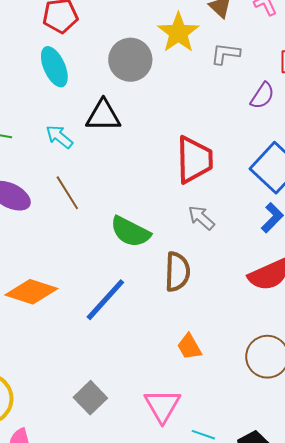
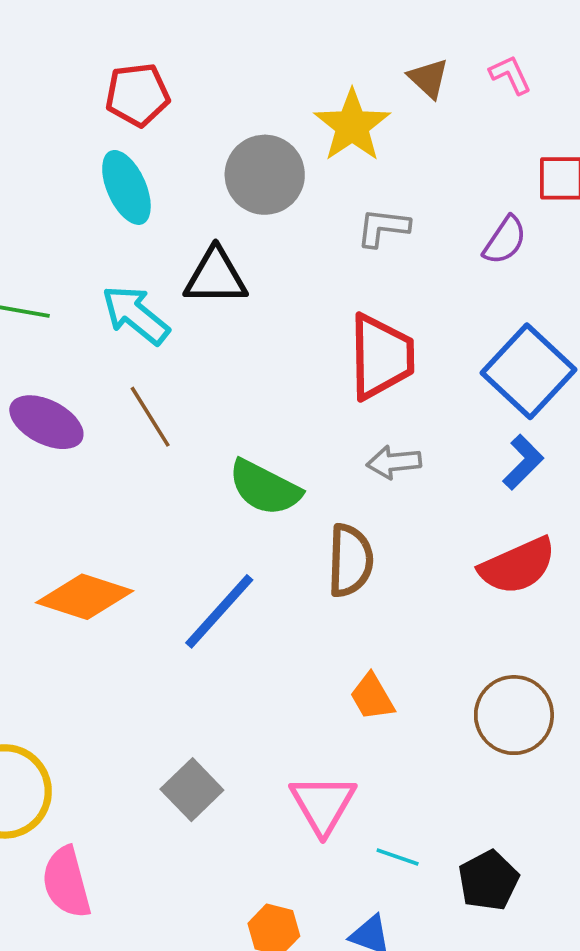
gray L-shape: (225, 54) -> (383, 227), moved
cyan arrow: (59, 137) -> (136, 315), size x1.4
gray arrow: (201, 218) -> (394, 462), turned -48

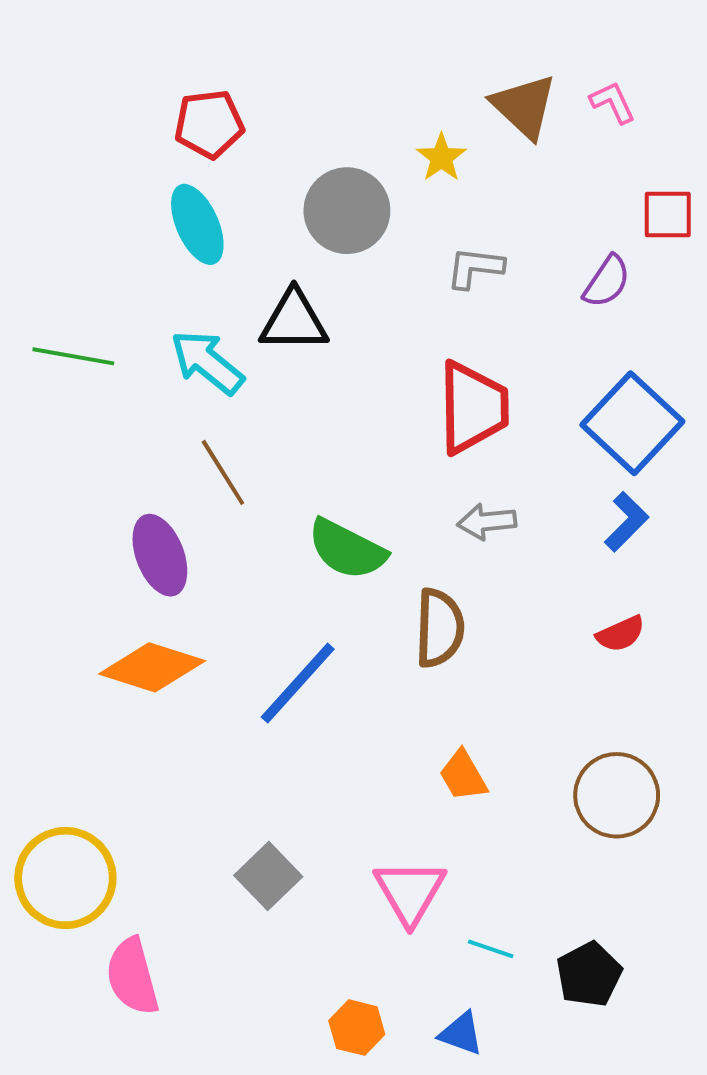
brown triangle: (428, 78) -> (524, 106), size x1.5
yellow star: (352, 126) -> (441, 157), size x0.6
purple ellipse: (46, 422) -> (160, 555), moved, turned 42
red semicircle: (518, 566) -> (621, 634), size x0.6

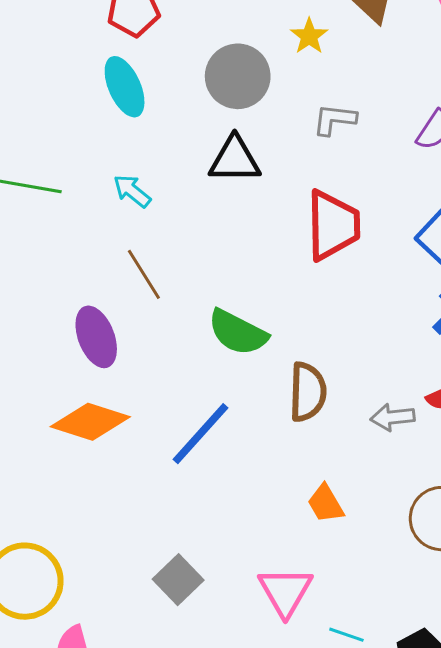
black triangle: (294, 321) -> (235, 160), moved
cyan arrow: (207, 362) -> (132, 191), size x0.7
gray arrow: (487, 522) -> (393, 417), moved

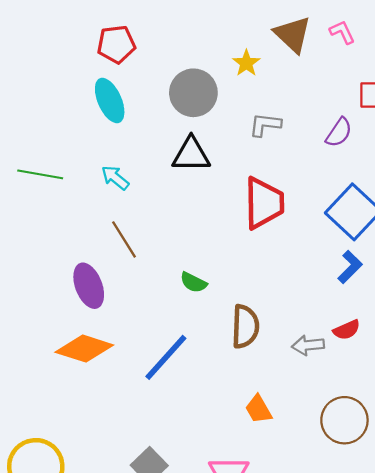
green semicircle: (238, 332) -> (193, 282), size x0.6

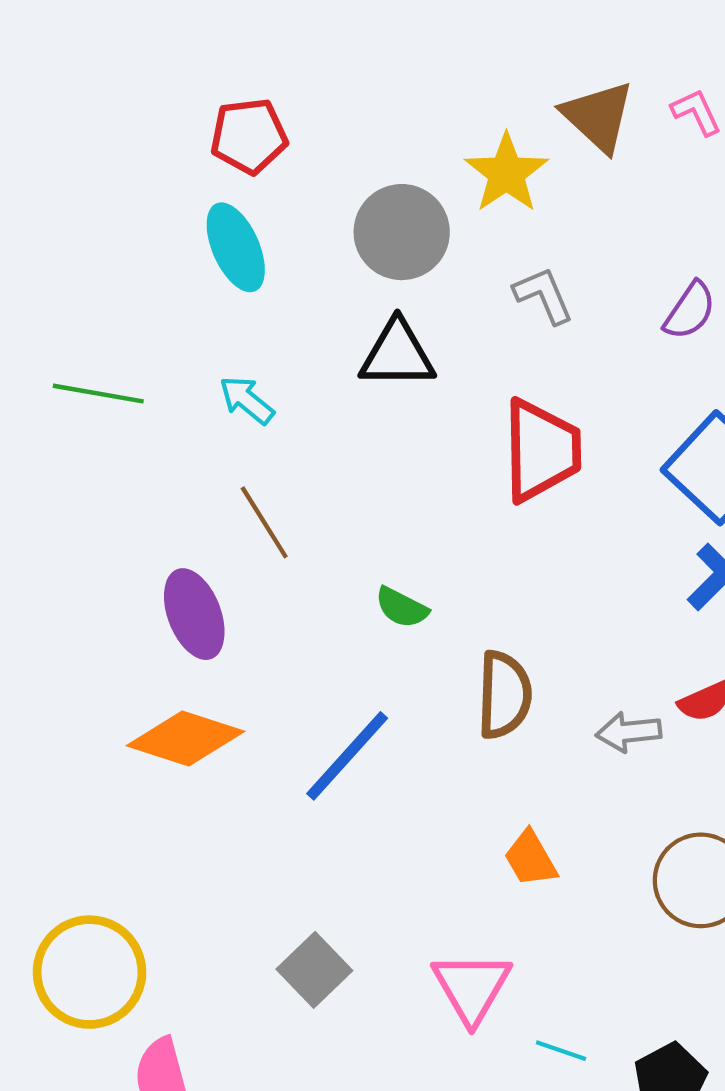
yellow star: (246, 63) -> (506, 173), size x1.5
gray L-shape: (265, 125) -> (544, 295), turned 60

